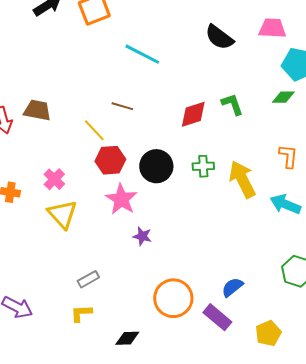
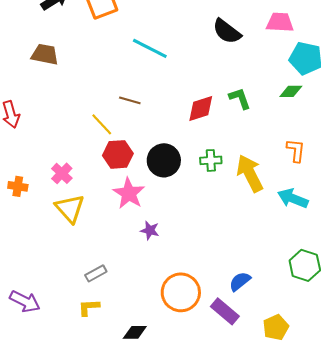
brown trapezoid: (37, 110) -> (45, 54), moved

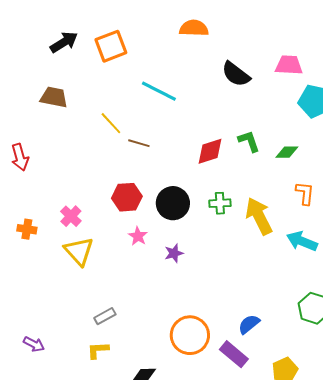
green diamond: (291, 91) -> (287, 152), moved
yellow line: (102, 124) -> (111, 123), moved
pink star: (129, 193) -> (138, 236), size x0.6
purple star: (150, 230) -> (174, 253), moved, turned -30
purple arrow: (25, 301) -> (34, 344), size x0.7

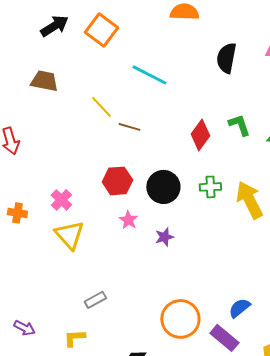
orange square: (111, 46) -> (101, 30), turned -32
black semicircle: (236, 74) -> (226, 58), turned 64
red diamond: (210, 151) -> (200, 135), turned -36
yellow L-shape: (98, 350) -> (74, 338), moved

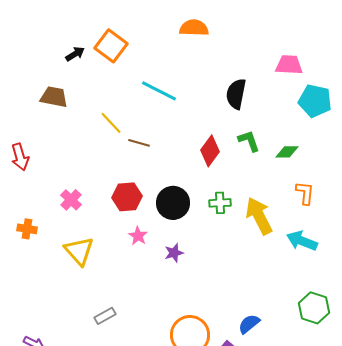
black arrow: (54, 26) -> (75, 54), moved, size x0.7
black semicircle: (226, 58) -> (236, 94), moved
pink cross: (61, 200) -> (71, 200), moved

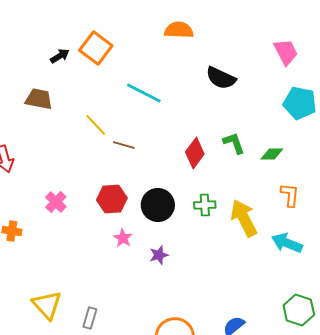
pink trapezoid: (289, 65) -> (286, 52), moved, turned 60
black semicircle: (236, 94) -> (221, 78), moved, turned -76
yellow triangle: (79, 251) -> (47, 305), moved
gray rectangle: (105, 316) -> (90, 318), turned -45

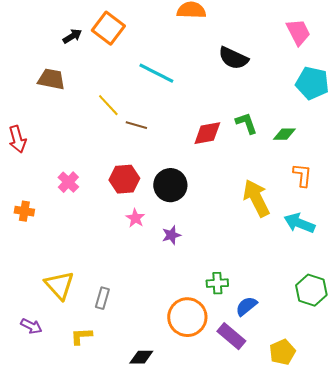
red diamond: (195, 153) -> (207, 133), turned 44
green cross: (205, 205) -> (217, 283), moved

